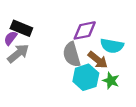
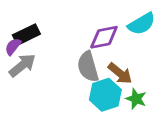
black rectangle: (21, 28) -> (26, 35), turned -48
cyan semicircle: (112, 46) -> (141, 24), moved, turned -40

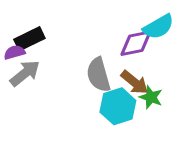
purple diamond: (104, 37) -> (136, 43), moved
purple semicircle: (13, 47) -> (14, 52), turned 36
green star: (136, 99) -> (151, 97), moved

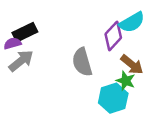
purple diamond: (136, 43) -> (113, 36), turned -36
brown arrow: (134, 82) -> (132, 65), moved
cyan hexagon: (118, 106) -> (113, 98), moved

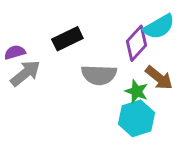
black rectangle: (25, 32) -> (67, 39), moved
gray semicircle: (82, 62) -> (99, 75), turned -72
green star: (126, 81) -> (137, 91), moved

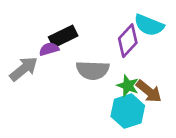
cyan semicircle: (159, 27) -> (149, 25), turned 52
purple semicircle: (15, 52) -> (49, 49), moved
brown arrow: (159, 78) -> (149, 91), moved

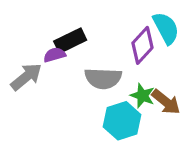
cyan semicircle: (149, 25) -> (166, 28), turned -140
cyan hexagon: (128, 111) -> (122, 121), moved

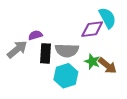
black rectangle: (70, 41) -> (46, 53), moved, turned -60
purple diamond: (142, 45) -> (92, 29), turned 40
cyan hexagon: (122, 121) -> (66, 76), moved

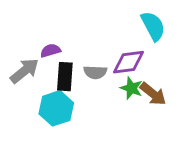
purple diamond: (92, 29) -> (129, 62), moved
gray semicircle: (67, 50) -> (95, 72), size x0.7
cyan hexagon: (66, 76) -> (56, 108), moved

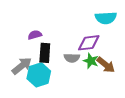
cyan semicircle: (153, 26) -> (106, 18), turned 115
gray arrow: (24, 71) -> (22, 66), moved
gray semicircle: (95, 72) -> (72, 58), moved

